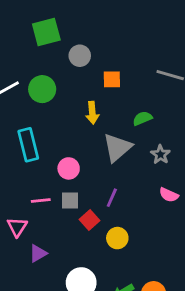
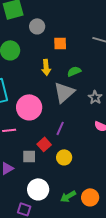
green semicircle: (142, 118) -> (74, 71), moved
pink circle: (69, 168) -> (29, 107), size x1.6
gray square: (70, 200) -> (29, 156), moved

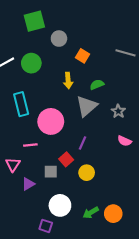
orange square: (60, 43) -> (83, 56), turned 32

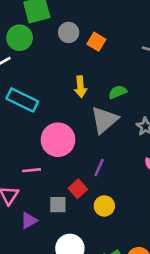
orange square: (83, 56) -> (96, 42), moved
green circle: (31, 63) -> (20, 38), moved
cyan rectangle: (21, 104) -> (22, 100), moved, turned -50

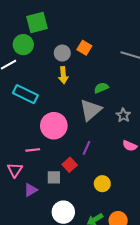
gray circle: (69, 32) -> (62, 53), moved
yellow arrow: (81, 87) -> (63, 75), moved
yellow circle: (104, 206) -> (102, 184), moved

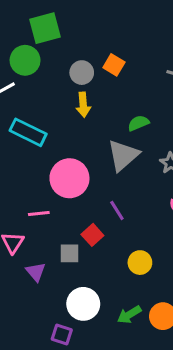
purple line: (86, 148) -> (117, 210), turned -56
purple triangle: (31, 190) -> (36, 272), turned -40

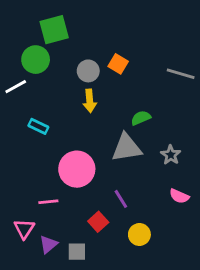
cyan rectangle: (28, 132) -> (38, 126), size x0.6
gray triangle: (123, 155) -> (127, 148), turned 32
gray square: (69, 253) -> (77, 252), moved
yellow circle: (140, 263) -> (139, 235), moved
purple triangle: (36, 272) -> (48, 244), moved, turned 30

